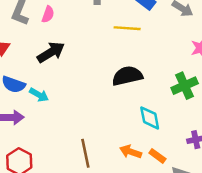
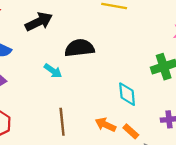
black semicircle: (127, 76) -> (79, 48), moved
cyan arrow: (39, 95) -> (53, 71), moved

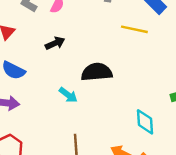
black arrow: (39, 22) -> (55, 43), size x0.7

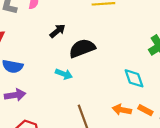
black arrow: (55, 43) -> (57, 31), moved

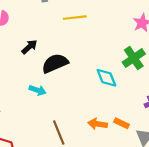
cyan diamond: (134, 78) -> (106, 78), moved

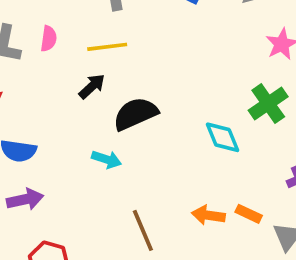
yellow line: (75, 18) -> (107, 47), moved

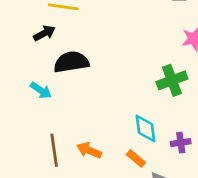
cyan diamond: (222, 137) -> (145, 128), moved
orange arrow: (208, 215) -> (89, 150), moved

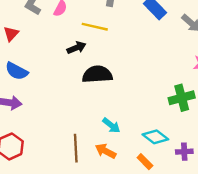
cyan arrow: (41, 90) -> (111, 125), moved
cyan diamond: (145, 128) -> (155, 137), turned -50

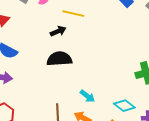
black semicircle: (97, 74) -> (59, 59), moved

